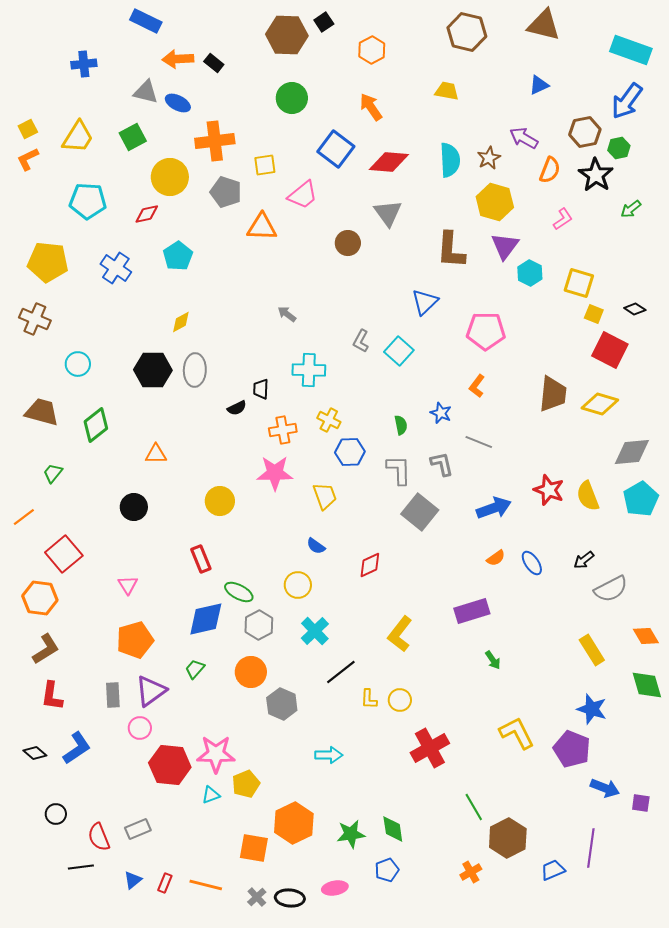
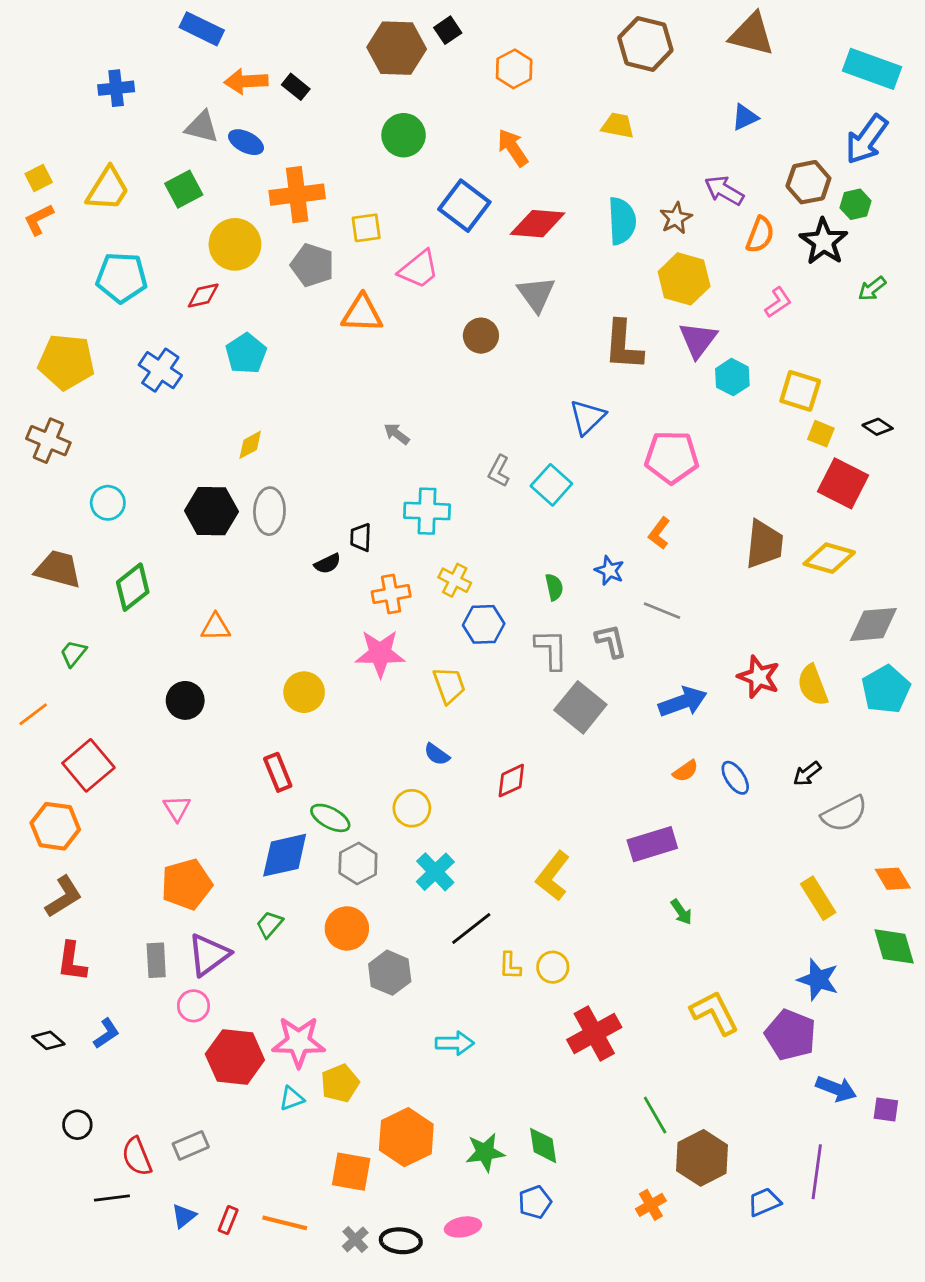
blue L-shape: (77, 748) -> (106, 1033), size x0.7

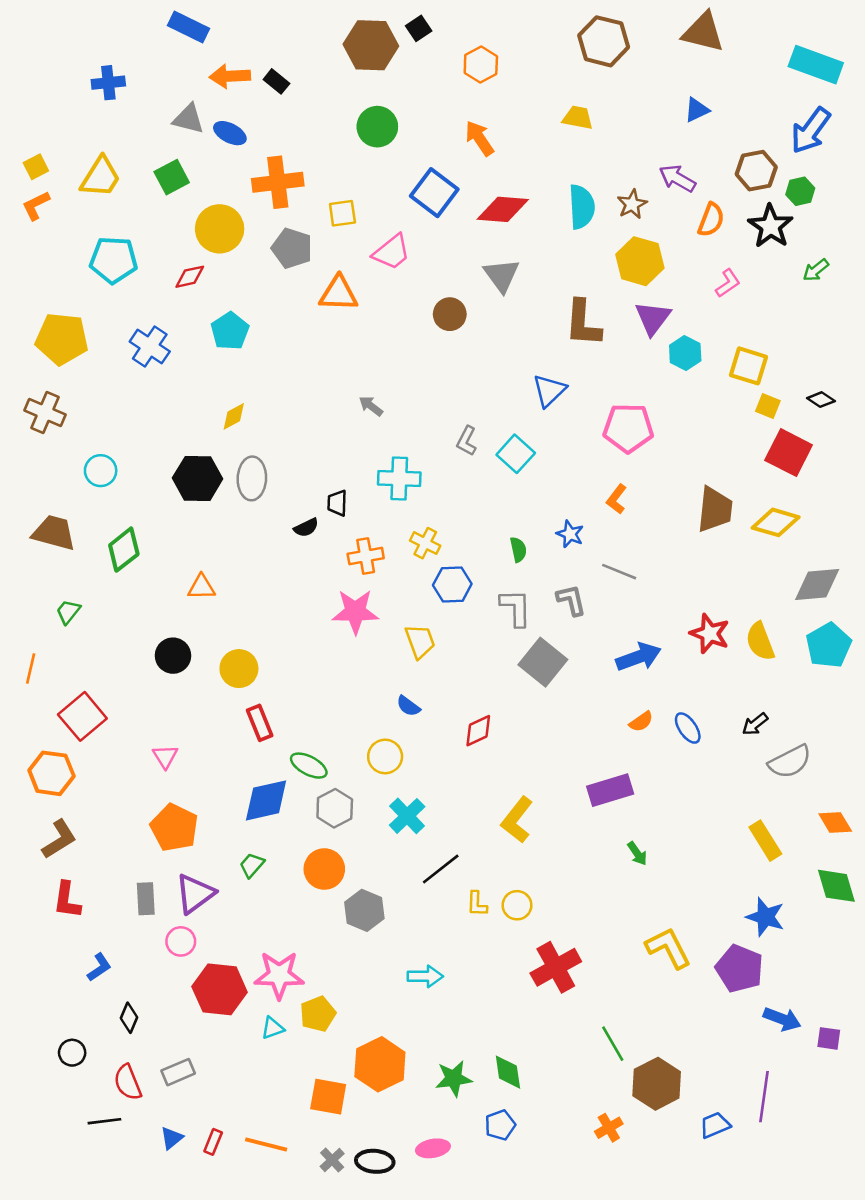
yellow circle: (304, 692) -> (239, 669), moved
orange line: (33, 714) -> (31, 669), turned -40
orange pentagon: (187, 884) -> (174, 828), turned -30
black diamond: (48, 1040) -> (129, 1018), moved, turned 72

